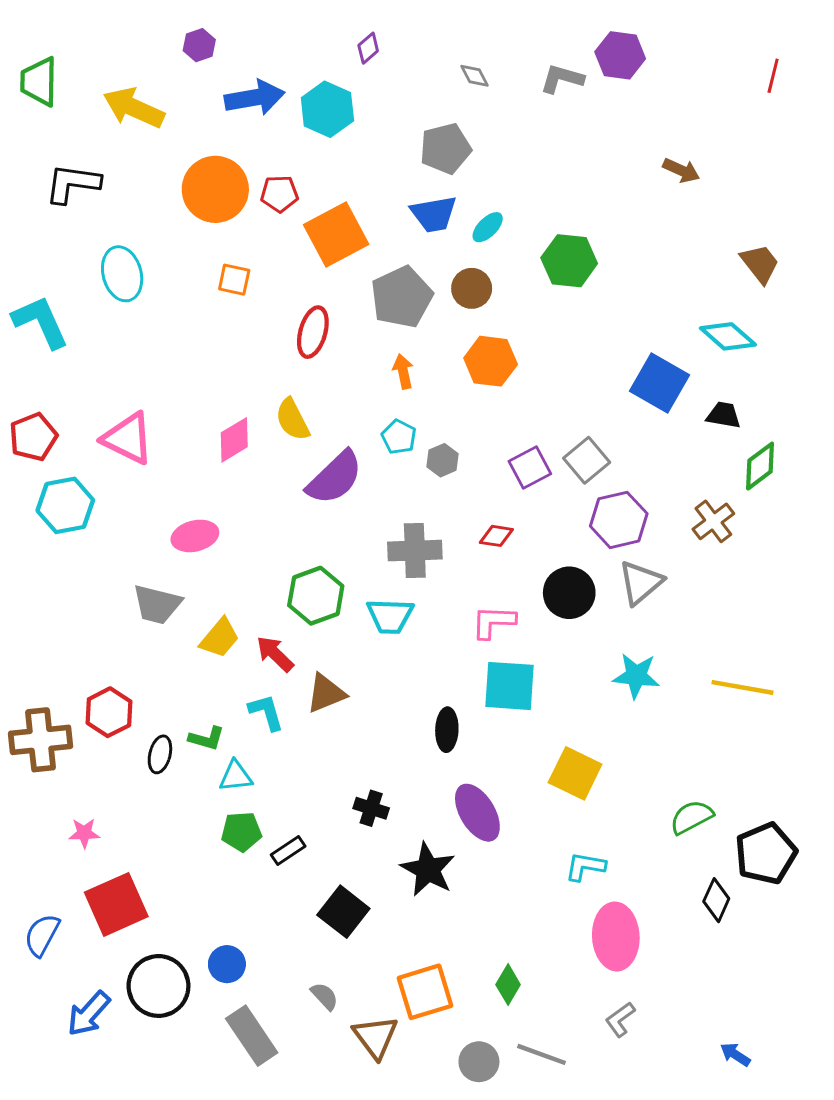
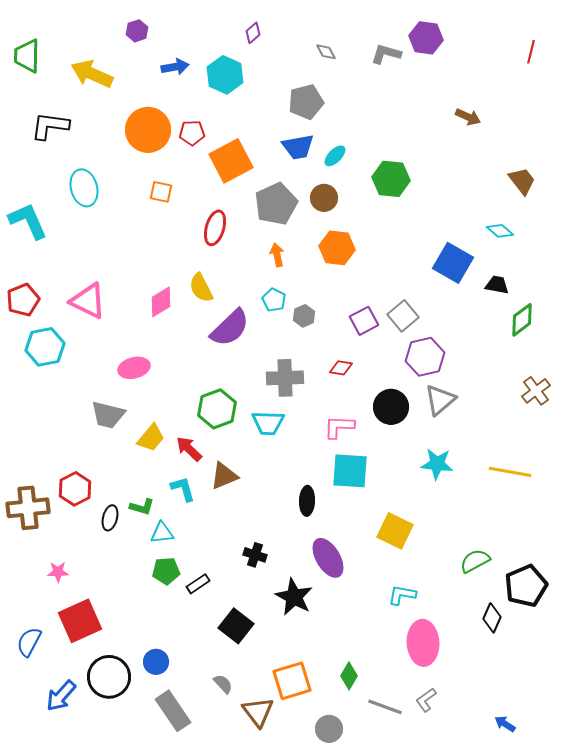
blue arrow: (255, 98) -> (175, 67), size x0.7
cyan diamond: (728, 336) -> (500, 231), size x0.7
brown cross: (713, 521) -> (536, 391), moved
gray line: (542, 1054) -> (385, 707), moved

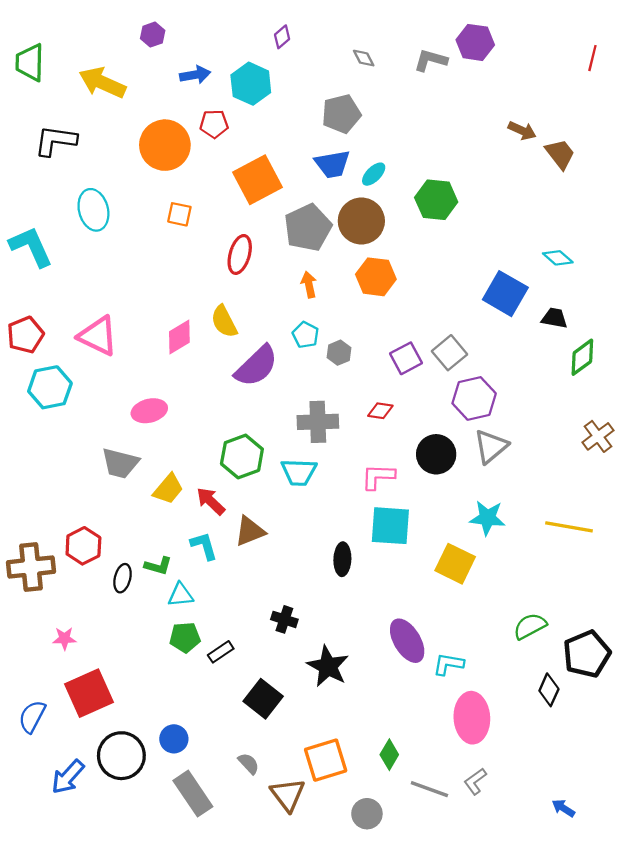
red pentagon: (192, 133) -> (214, 124), moved
brown trapezoid: (522, 181) -> (560, 154), moved
brown circle: (324, 198) -> (361, 221), size x1.5
yellow square: (395, 531) -> (455, 564), moved
purple ellipse: (328, 558) -> (407, 641), moved

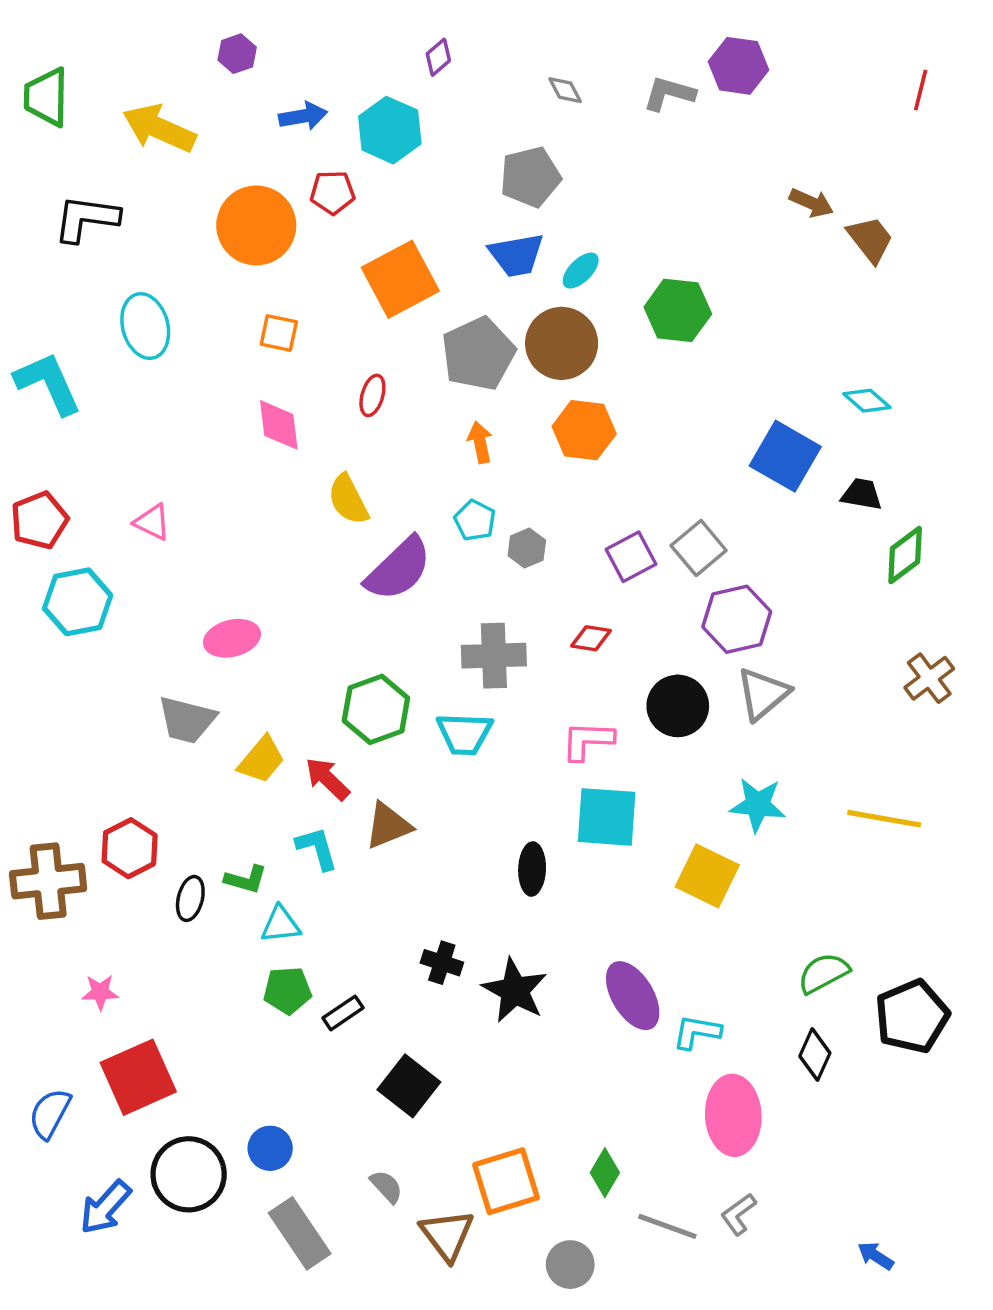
red ellipse: (240, 254) -> (372, 395), size x0.7
pink triangle: (98, 336) -> (152, 522), size x0.6
pink diamond: (179, 337) -> (279, 425), moved, turned -66
black star: (328, 666) -> (515, 990), moved
black diamond: (549, 690) -> (815, 1055), moved

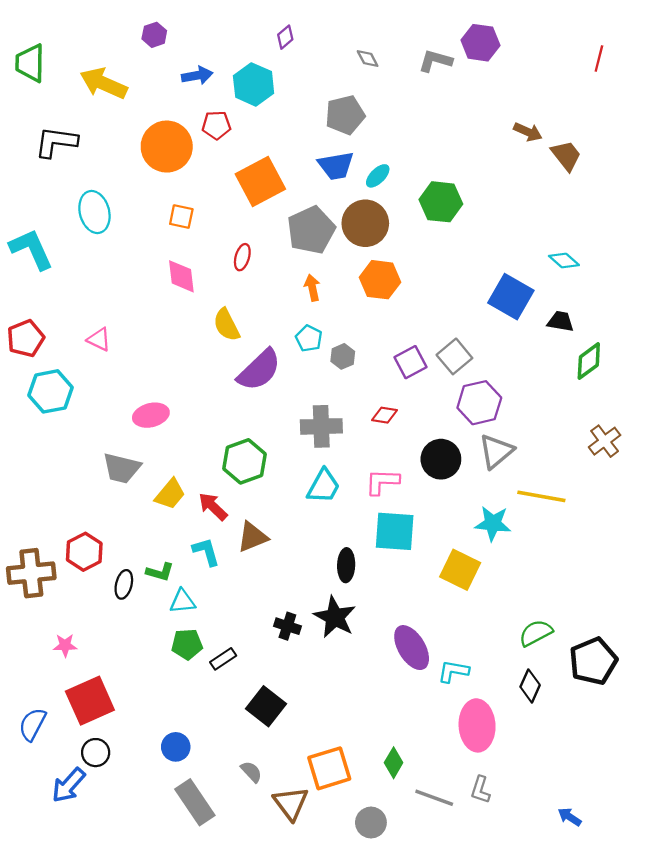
cyan trapezoid: (464, 734) -> (324, 486), moved, turned -63
yellow line: (884, 819) -> (541, 496), moved
black star: (515, 990) -> (335, 617), moved
black circle: (189, 1174) -> (96, 753), moved, size x0.6
gray L-shape: (738, 1214) -> (480, 790), turned -36

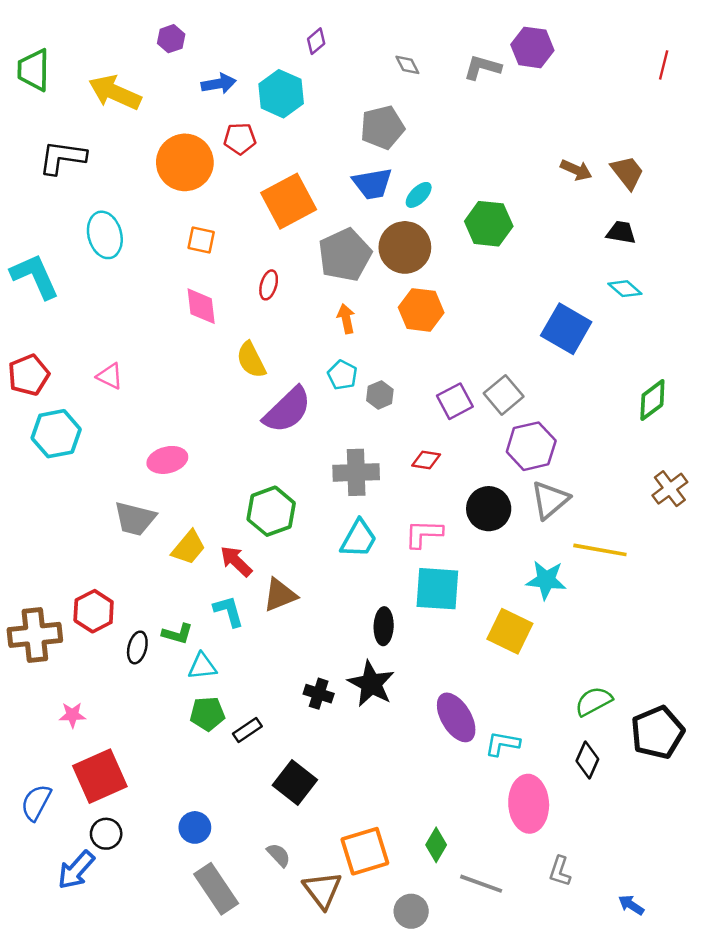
brown arrow: (528, 132) -> (576, 170), moved
black trapezoid: (561, 321) -> (621, 232), moved
gray L-shape: (480, 790) -> (560, 871), moved

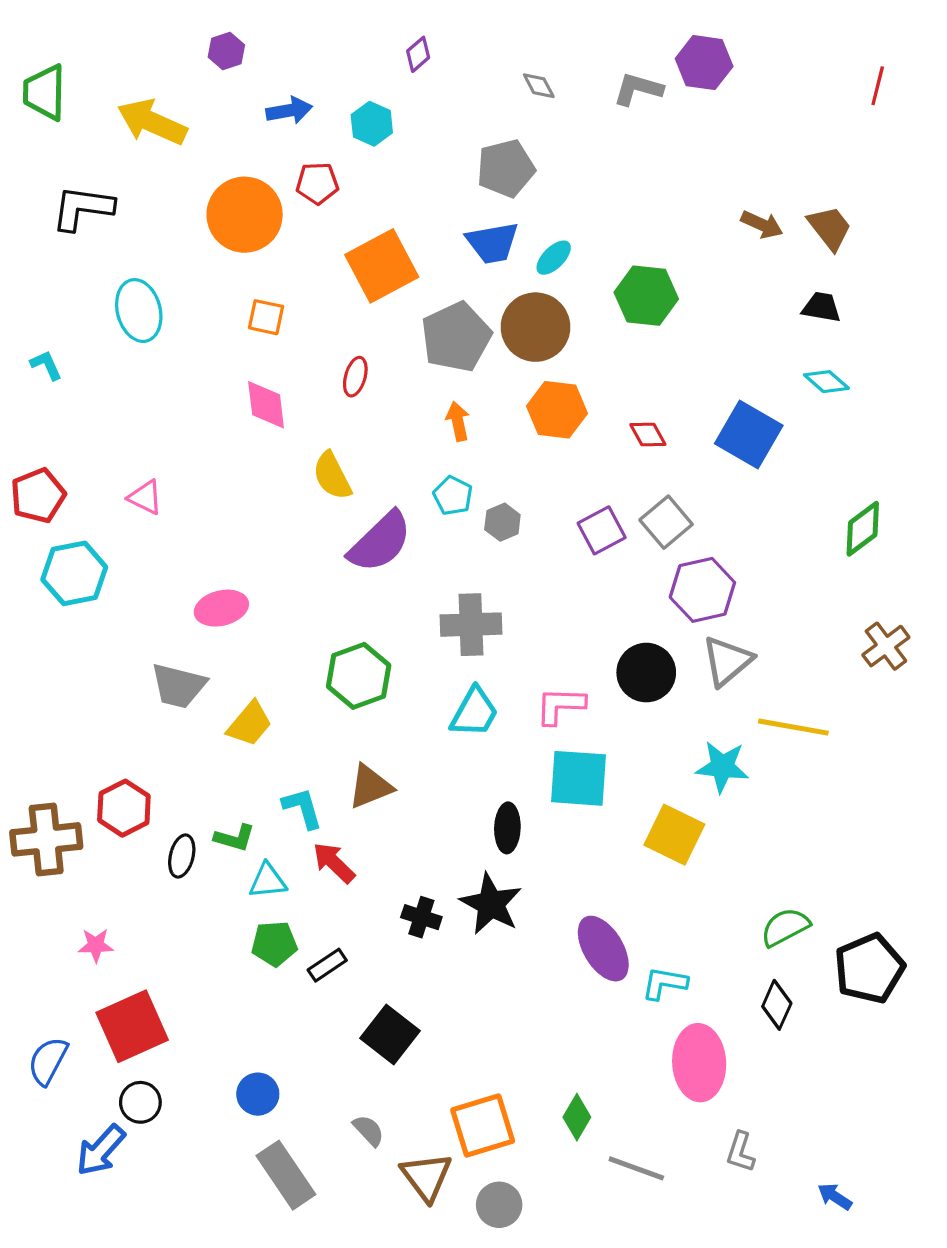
cyan hexagon: (281, 94) -> (372, 124), size x0.7
cyan L-shape: (35, 276) -> (46, 365), size x0.5
red diamond: (426, 460) -> (648, 435), moved, turned 52
red arrow: (236, 561) -> (334, 863), moved
gray circle: (411, 911) -> (499, 1205), moved

